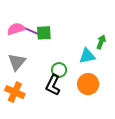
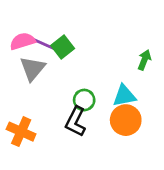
green square: (44, 33) -> (63, 47), turned -35
cyan triangle: (87, 56) -> (124, 96), moved
gray triangle: (17, 62) -> (33, 68), moved

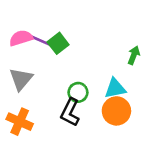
gray triangle: (33, 68) -> (21, 79), moved

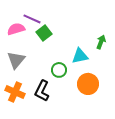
purple line: (41, 41) -> (32, 19), moved
cyan triangle: (115, 88) -> (80, 56), moved
black L-shape: (70, 112) -> (42, 91), moved

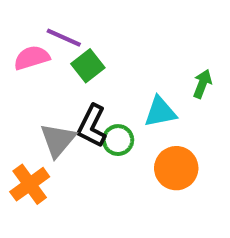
gray triangle: (16, 60) -> (58, 140), moved
black L-shape: (42, 91) -> (92, 126), moved
orange cross: (15, 92) -> (30, 184), turned 30

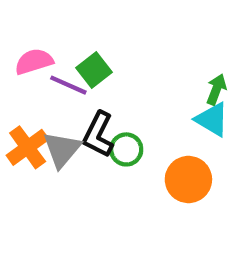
purple line: (64, 38) -> (68, 85), moved
cyan triangle: (160, 112) -> (212, 119), moved, turned 42
orange cross: (30, 184) -> (28, 147), moved

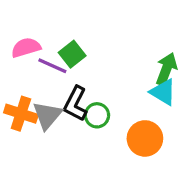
green arrow: (216, 89) -> (166, 69), size x1.4
orange cross: (28, 147) -> (21, 114), turned -36

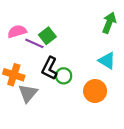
green arrow: (166, 69) -> (109, 23), moved
gray triangle: (47, 115) -> (28, 93), moved

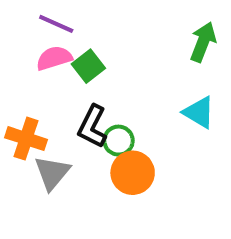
pink semicircle: (17, 31) -> (54, 58), moved
purple line: (34, 43) -> (56, 24), moved
orange circle: (95, 91) -> (133, 173), moved

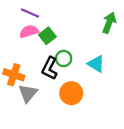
cyan triangle: (199, 112) -> (96, 64), moved
green circle: (119, 141) -> (64, 59), moved

